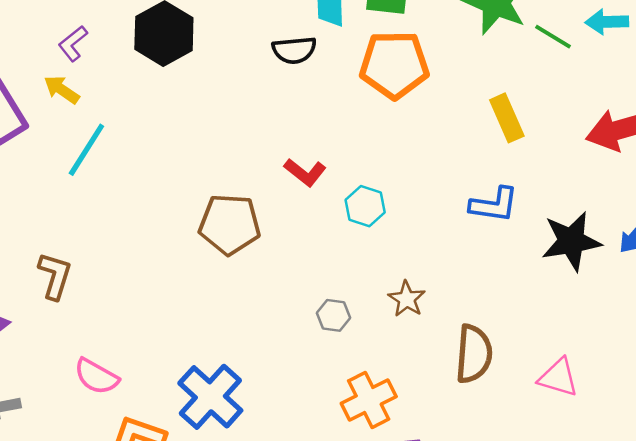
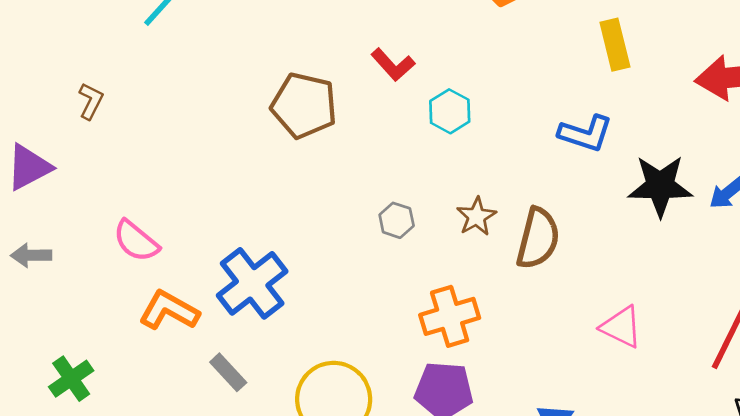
brown L-shape: (55, 276) -> (91, 101), moved, size x0.7
brown semicircle: (474, 354) -> (538, 238), moved
orange cross: (369, 400) -> (450, 316), moved

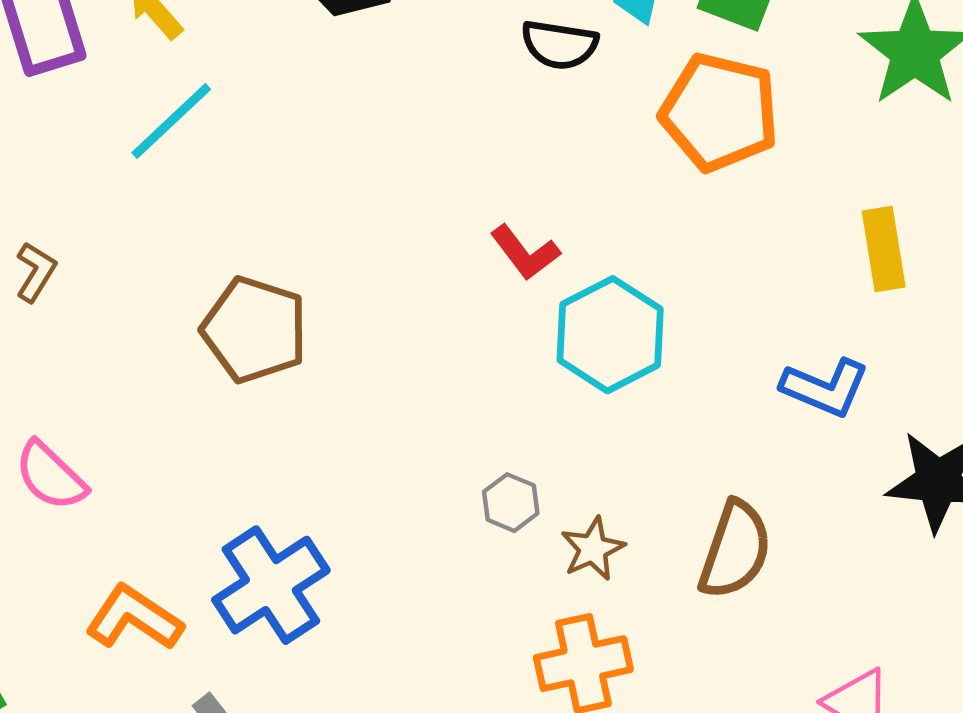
brown pentagon: (304, 106) -> (255, 330), moved
cyan hexagon: (450, 111) -> (610, 335), size x1.6
brown star: (476, 216) -> (593, 549), moved
pink semicircle: (136, 241) -> (51, 476), moved

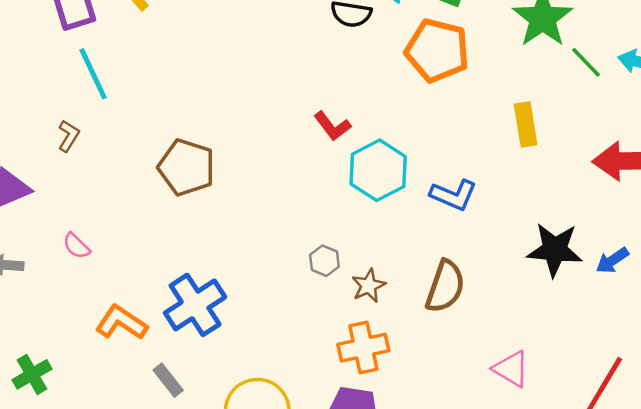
cyan line: (171, 121) -> (93, 74), moved, turned -72
blue L-shape: (825, 388) -> (454, 195), moved
pink semicircle: (51, 476) -> (76, 246), size x0.7

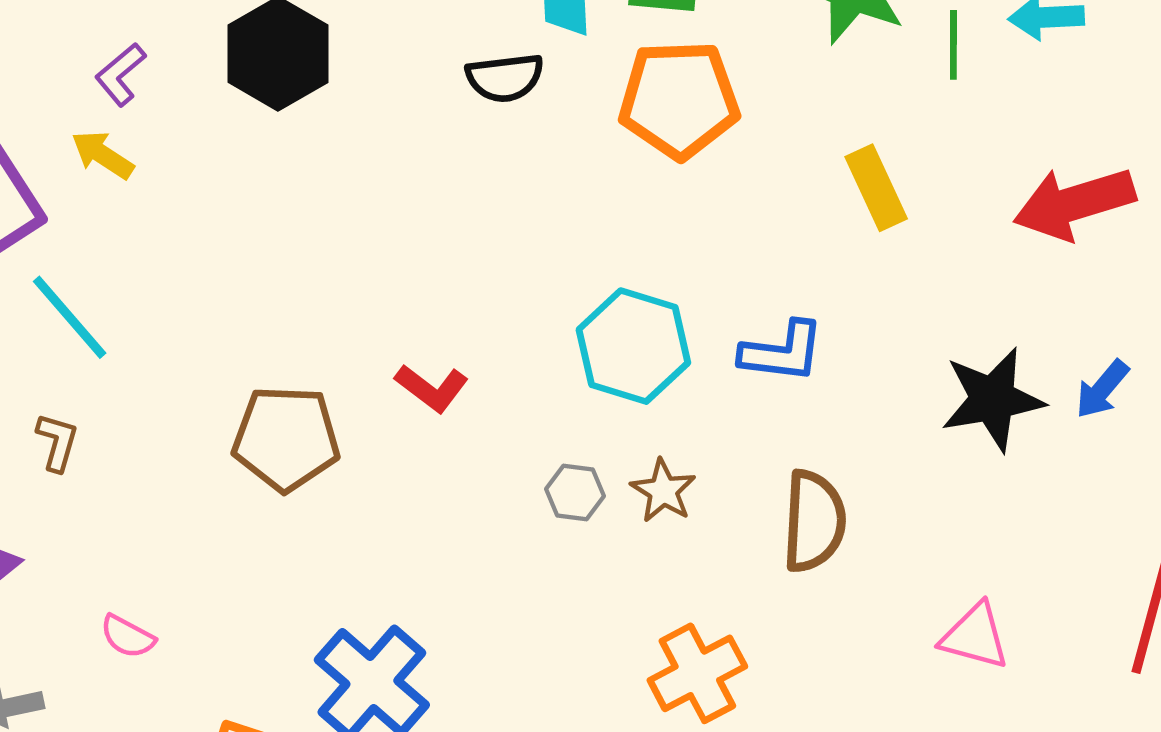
green line: (586, 62) -> (953, 45), turned 60
red L-shape: (332, 126) -> (432, 388), moved
gray hexagon: (324, 261) -> (575, 493), moved
brown star: (369, 286) -> (663, 491), moved

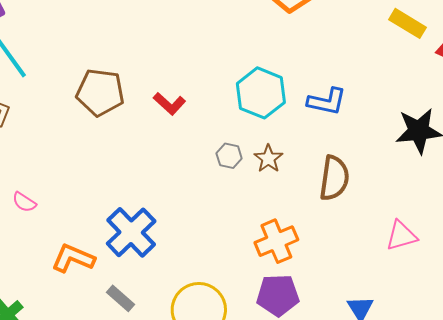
yellow rectangle: (876, 188) -> (408, 23), moved, turned -39
brown pentagon: (286, 438) -> (100, 92), moved
pink triangle: (975, 636) -> (401, 236), turned -36

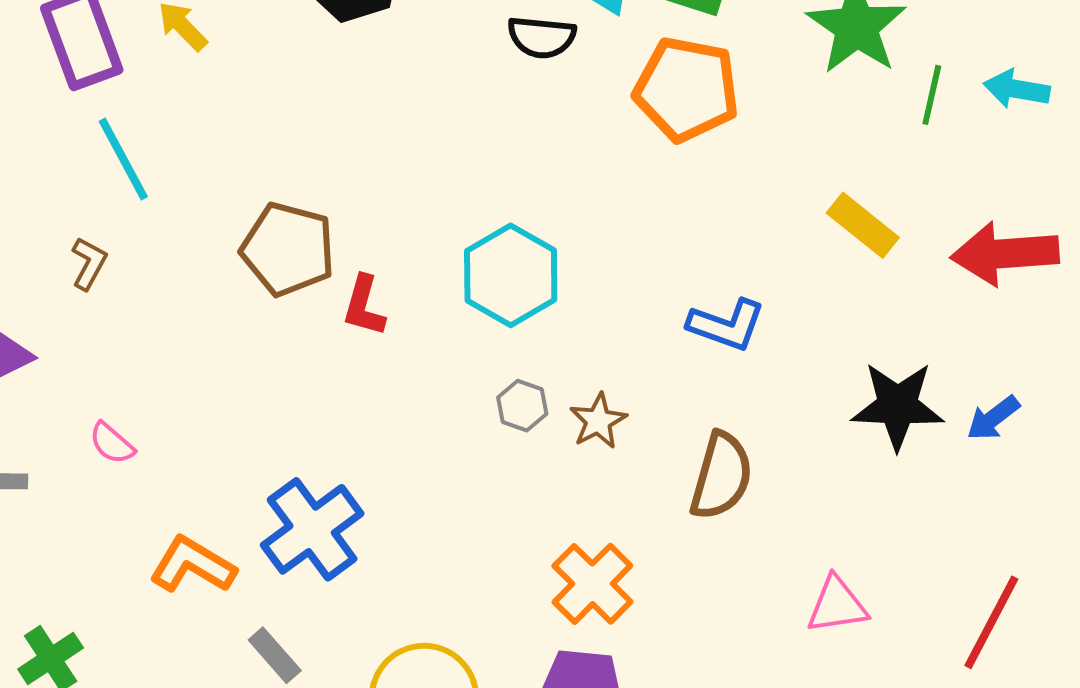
yellow rectangle: (408, 23) -> (863, 225), moved
cyan hexagon: (261, 93) -> (511, 275), moved
red L-shape: (169, 104) -> (364, 306), moved, turned 56
orange cross: (276, 241) -> (592, 584), turned -30

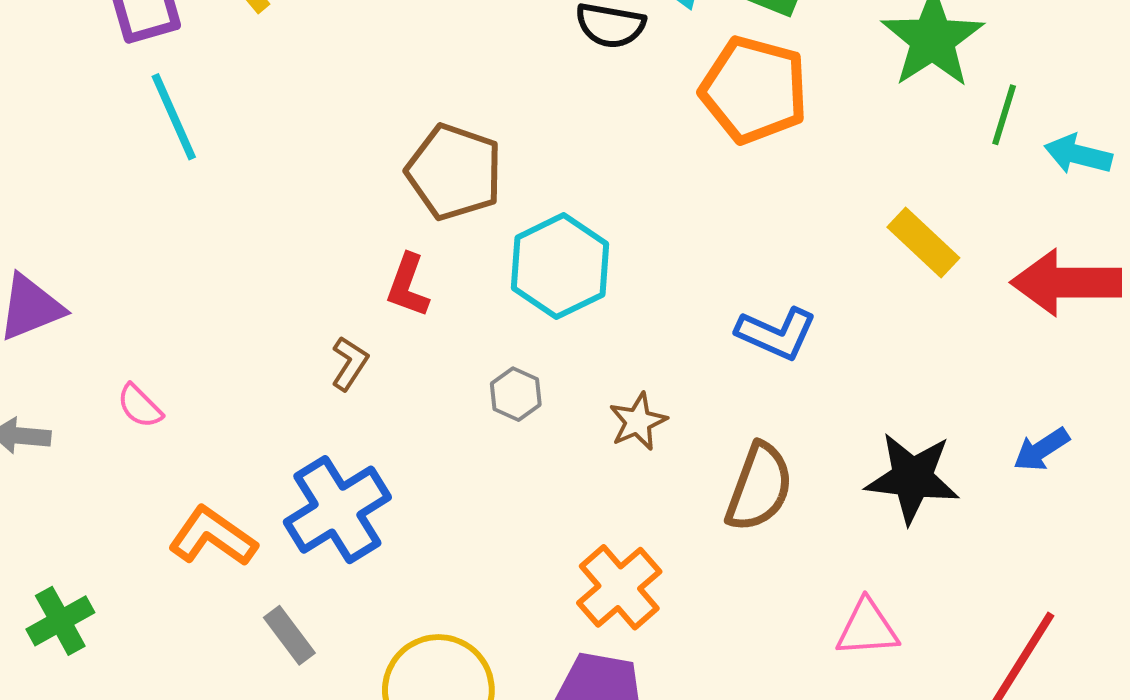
cyan arrow: (1017, 89) -> (1078, 154), moved
brown pentagon: (288, 249) -> (454, 172), moved
brown L-shape: (89, 263) -> (350, 363), moved
gray hexagon: (522, 406) -> (516, 394), moved
black star: (898, 406) -> (912, 478), moved

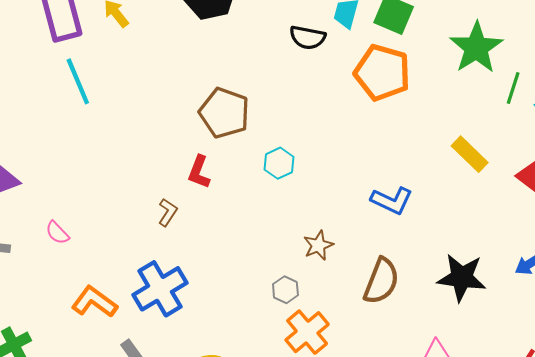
cyan hexagon: (560, 266) -> (279, 163), size x0.6
gray hexagon: (516, 394) -> (285, 290), moved

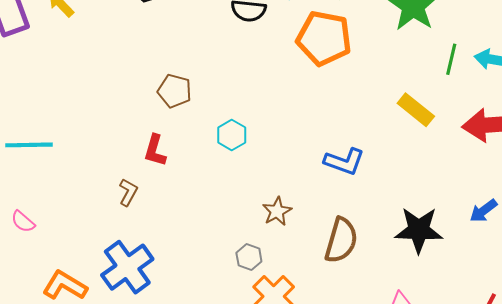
cyan line: (78, 81) -> (29, 145), moved, turned -63
green line: (513, 88) -> (451, 59), moved
brown pentagon: (224, 113) -> (175, 91), size x0.7

